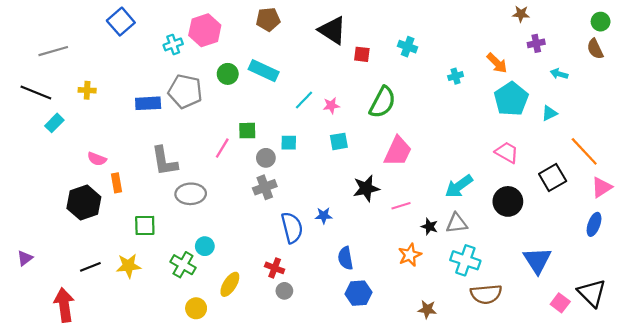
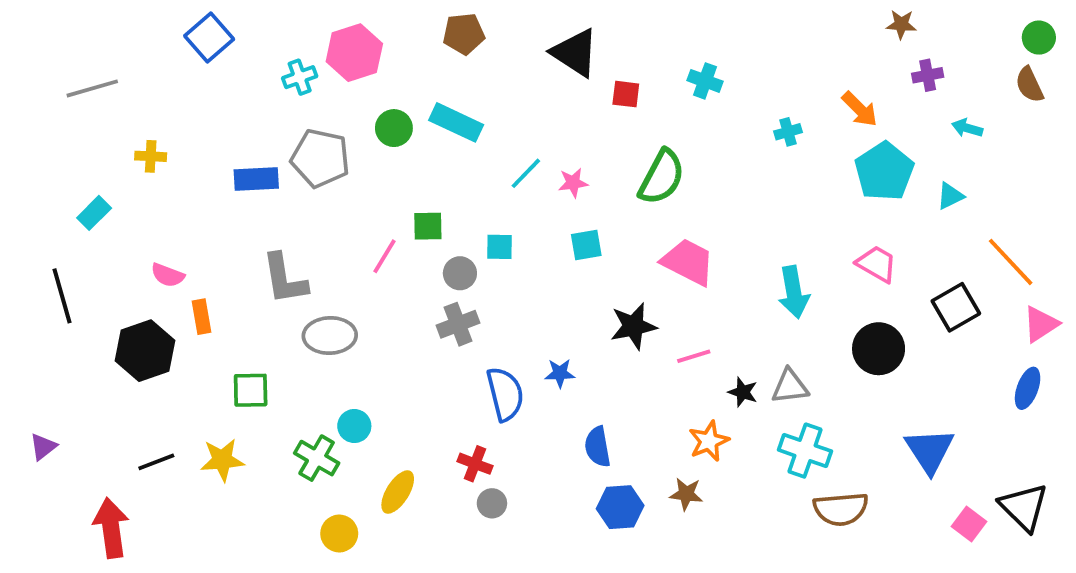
black line: (36, 92) -> (62, 296), moved, turned 52
pink trapezoid: (398, 151) -> (688, 262), turned -88
cyan arrow: (459, 186) -> (794, 292), moved, turned -64
brown star: (427, 309) -> (686, 494), moved

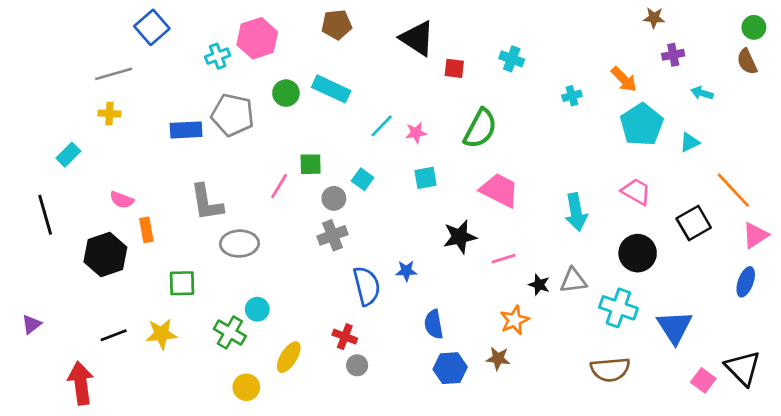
gray line: (92, 88) -> (114, 74), moved
cyan square: (500, 247) -> (363, 179), turned 35
cyan cross: (805, 451) -> (618, 308), moved

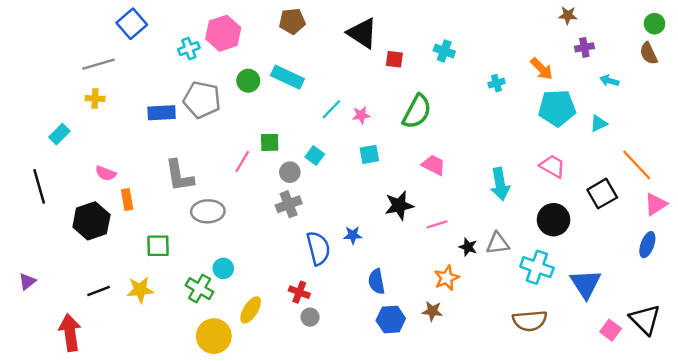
cyan pentagon: (642, 125) -> (557, 108), turned 30
pink trapezoid: (499, 190) -> (434, 165), size x0.7
yellow circle: (246, 387) -> (214, 336), size x1.5

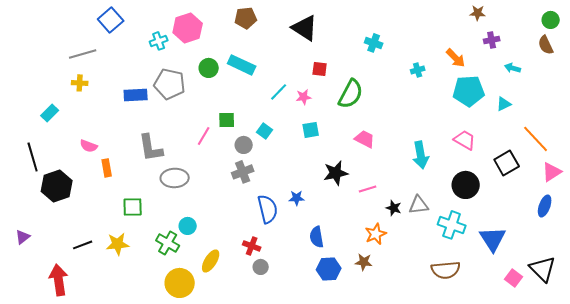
red square: (394, 59) -> (320, 69), moved
black hexagon: (91, 221) -> (57, 186), moved

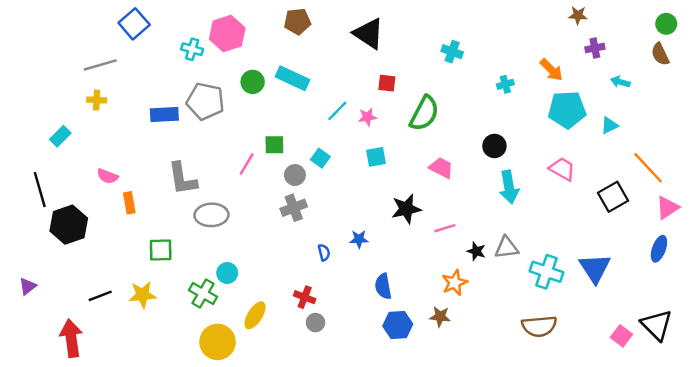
cyan cross: (159, 41) -> (192, 49), turned 36
black circle: (466, 185) -> (494, 146), moved, size x0.7
blue semicircle: (268, 209) -> (324, 252), size x0.5
blue triangle: (493, 239) -> (595, 268), moved

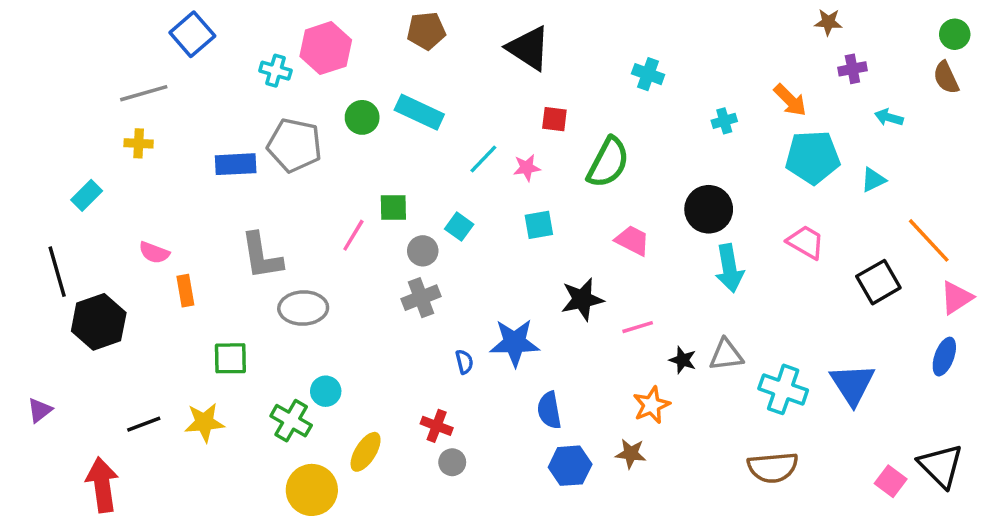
black circle: (494, 146) -> (709, 209), size x1.4
blue star: (359, 239) -> (515, 343), size x1.8

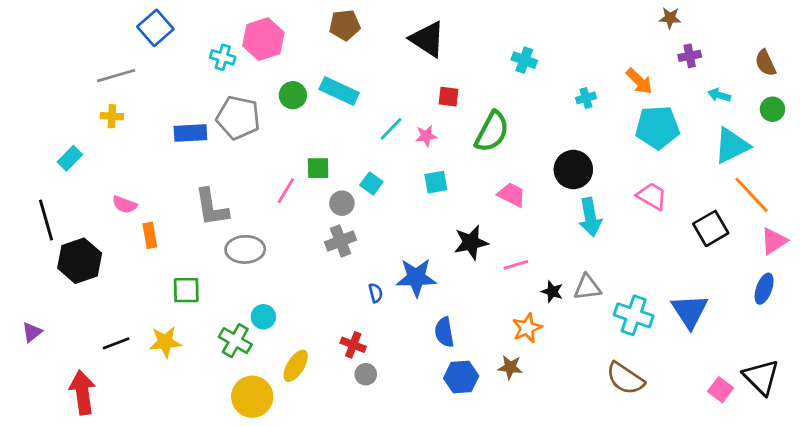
green circle: (955, 34) -> (772, 109), moved
cyan triangle: (873, 180) -> (732, 146), moved, size x1.8
brown semicircle: (773, 467) -> (625, 378), turned 39

